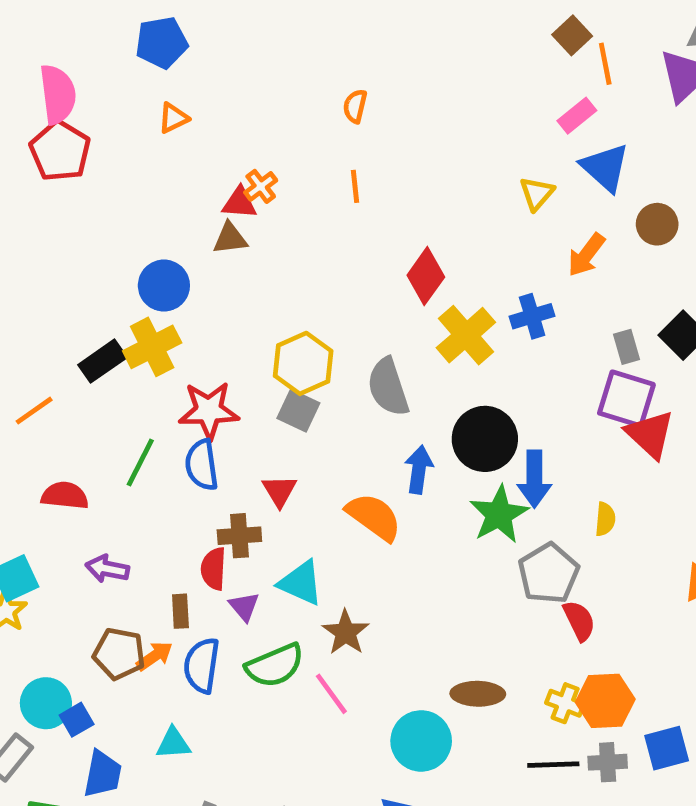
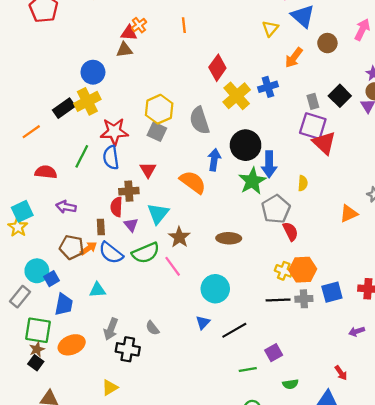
cyan triangle: (301, 583) -> (158, 214), turned 45
blue semicircle: (202, 665) -> (111, 253), turned -60
brown ellipse: (478, 694) -> (229, 238), moved

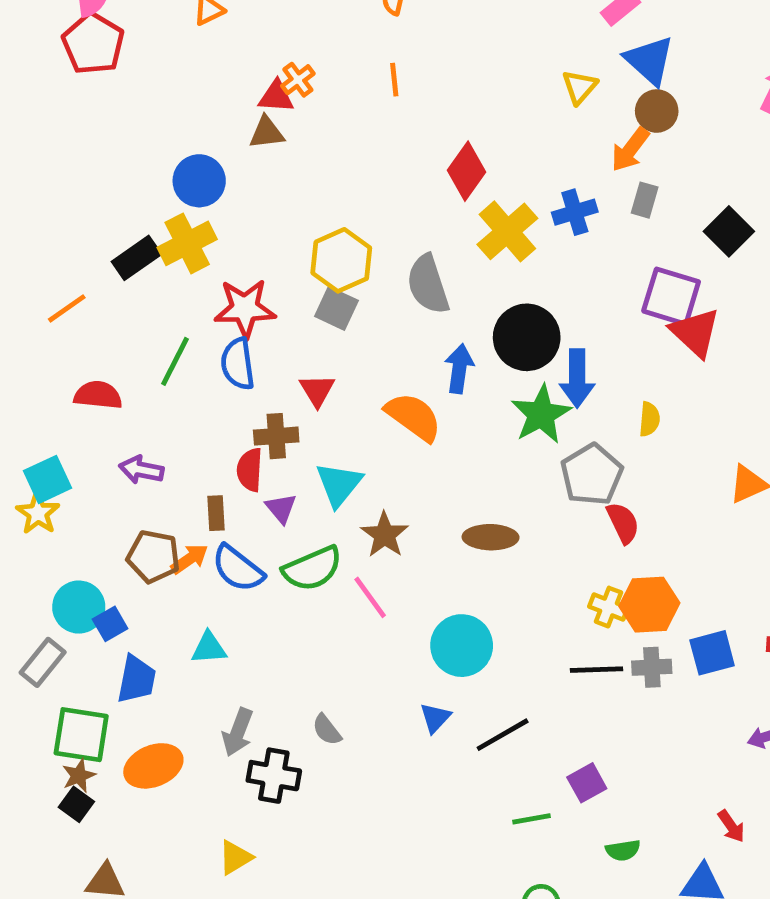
brown circle: (327, 43) -> (657, 111), moved
gray rectangle: (313, 101) -> (645, 200), moved, turned 32

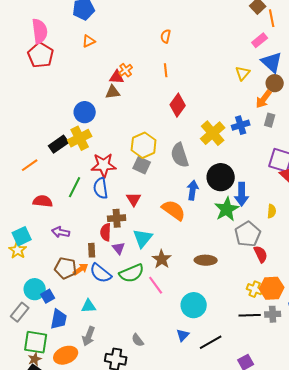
red diamond: (466, 171) -> (178, 105), moved
gray arrow: (238, 732) -> (89, 336), moved

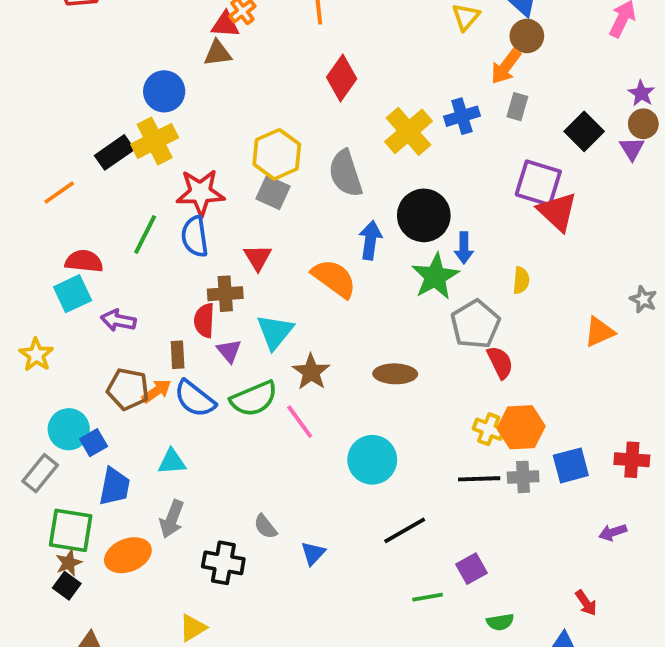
blue arrow: (242, 194) -> (464, 248), size x0.7
cyan square: (22, 236) -> (73, 294), moved
blue triangle: (183, 335) -> (313, 553), moved

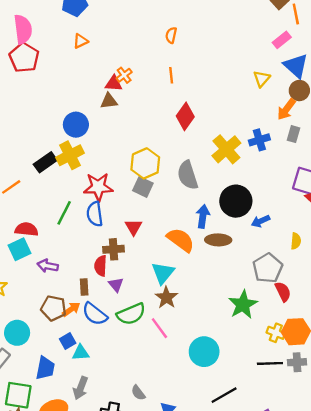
blue arrow: (464, 248) -> (261, 221), turned 66
green star: (435, 277) -> (243, 305), moved
cyan triangle: (275, 332) -> (163, 273), moved
brown ellipse: (395, 374) -> (218, 240), moved
blue square: (94, 443) -> (68, 341), moved

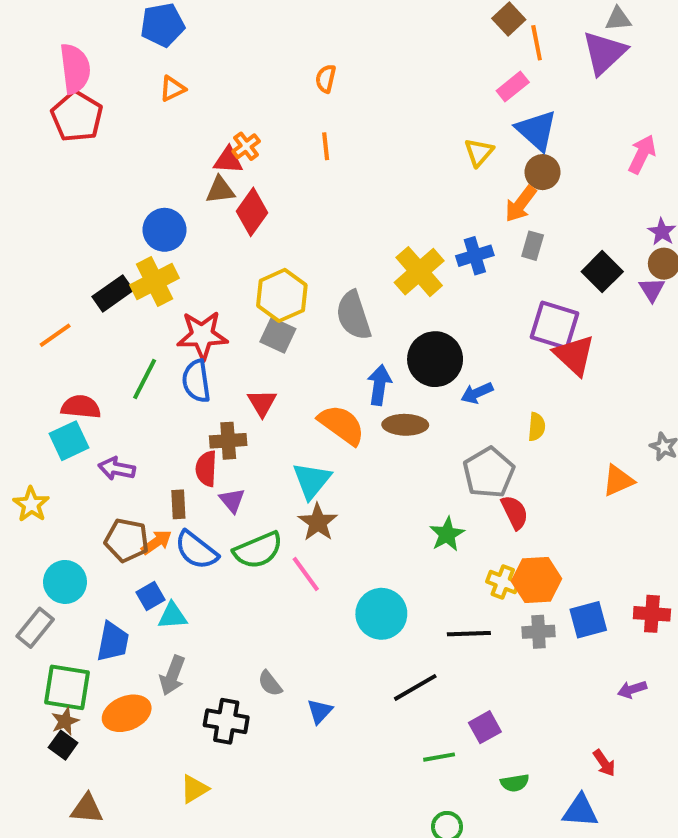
red diamond: (185, 116) -> (252, 212), moved
green star: (243, 305) -> (447, 534), size x0.7
black line: (270, 363) -> (469, 634), moved

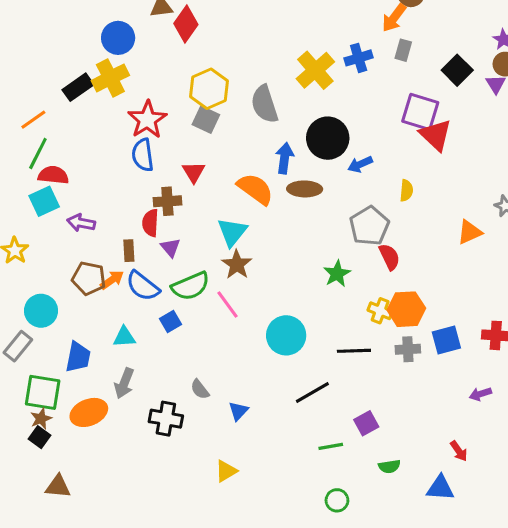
red star: (202, 335) -> (147, 120), turned -30
green line: (145, 379) -> (38, 153), moved
blue square: (151, 596) -> (170, 322), moved
yellow triangle: (194, 789) -> (226, 471), moved

